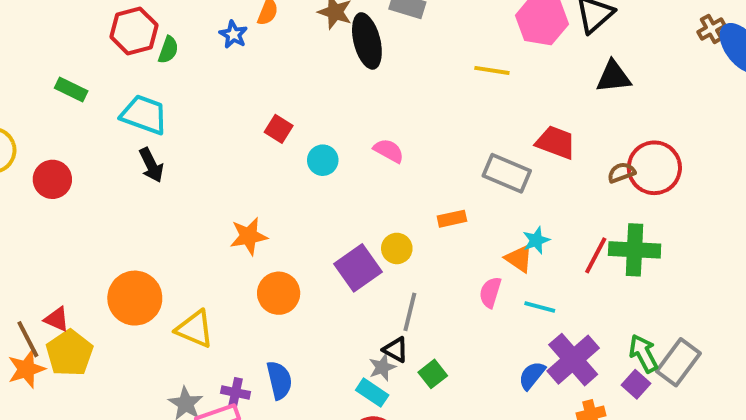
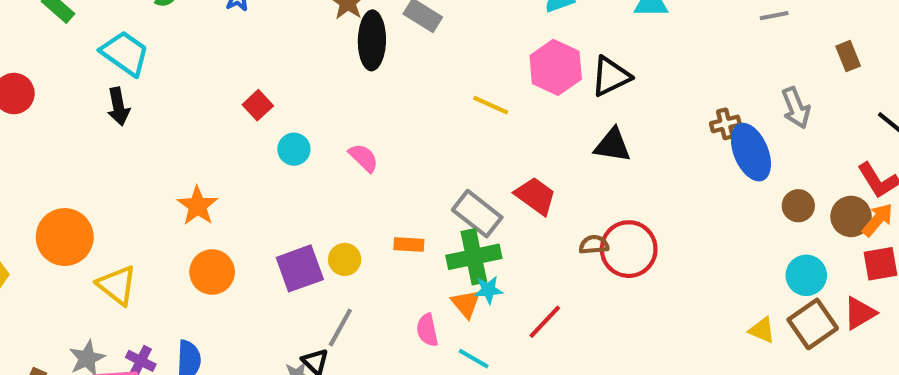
orange star: (249, 236) -> (197, 206), turned 30
green cross: (635, 250) -> (474, 257), moved, turned -30
pink semicircle: (490, 292) -> (427, 330), turned -44

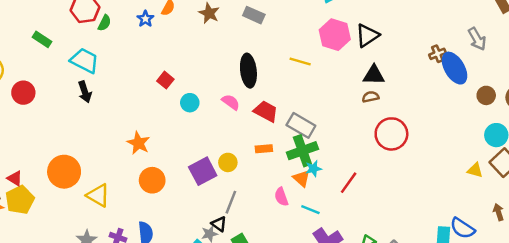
black ellipse: (372, 40) -> (248, 71), moved
red trapezoid: (536, 196) -> (266, 111), moved
brown semicircle: (594, 245) -> (370, 97), moved

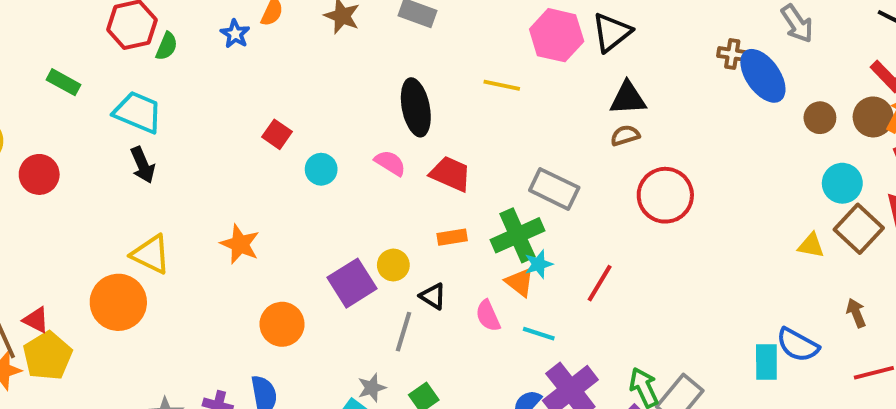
brown cross: (437, 54) -> (732, 54), turned 35
gray rectangle: (301, 125) -> (554, 189), moved
orange circle: (152, 180) -> (282, 324), moved
yellow triangle: (98, 195) -> (151, 254), moved
black triangle: (219, 224) -> (433, 296), moved

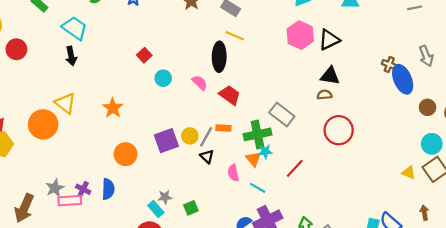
yellow line: (502, 85) -> (235, 36), moved
gray line: (403, 332) -> (206, 137), moved

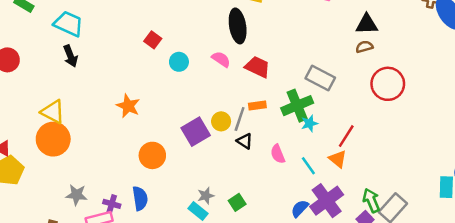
yellow triangle: (65, 103) -> (53, 112), moved
orange triangle: (253, 159) -> (338, 159), moved
gray star: (55, 188) -> (76, 195), moved, turned -30
cyan line: (258, 188) -> (308, 166), turned 35

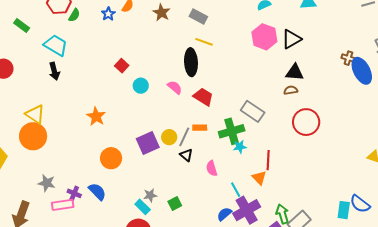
red line: (346, 136) -> (268, 160), turned -36
cyan line: (308, 166) -> (236, 190), moved
blue semicircle: (140, 198) -> (97, 192), turned -42

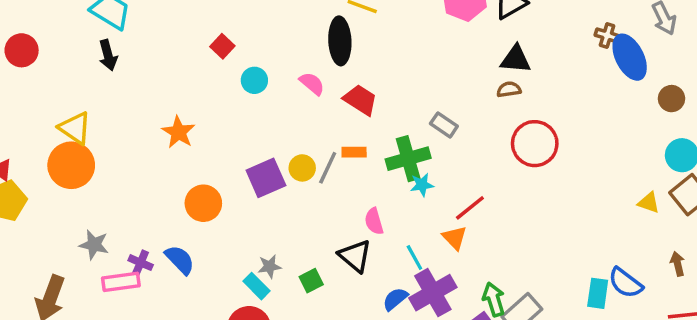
gray rectangle: (253, 111) -> (444, 125), size x0.7
black triangle: (186, 155) -> (355, 256), moved, size x1.5
red line: (268, 160) -> (470, 208), turned 48

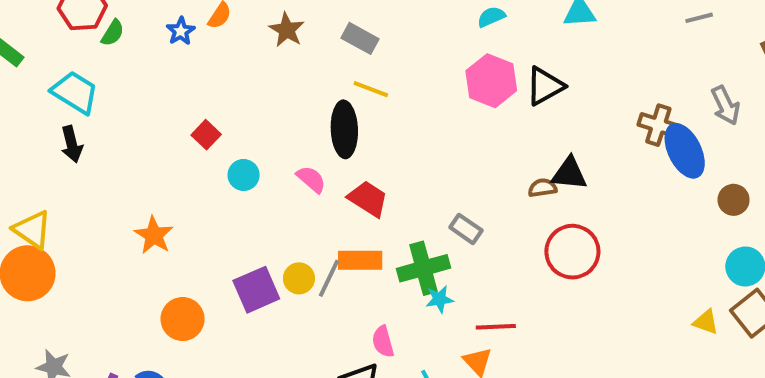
brown cross: (607, 35) -> (658, 125), size x1.4
black triangle: (516, 59) -> (569, 174), moved
orange rectangle: (354, 152) -> (360, 260), size x1.5
red line: (470, 208) -> (496, 327), turned 36

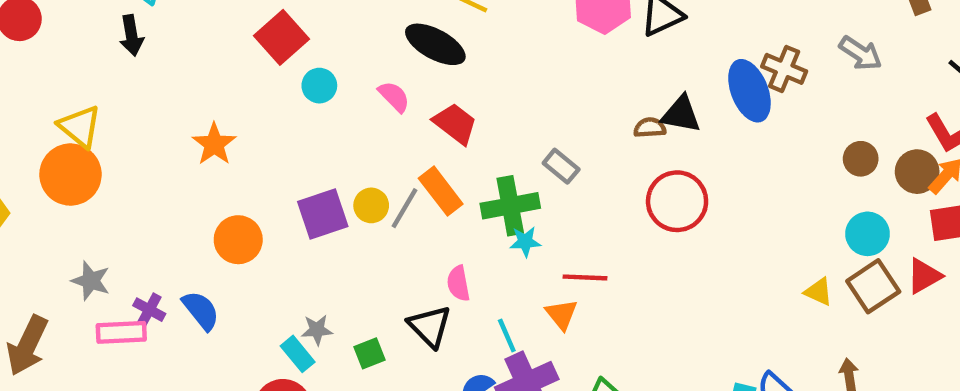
gray arrow: (725, 105) -> (861, 53), turned -36
black ellipse: (344, 129) -> (435, 44), turned -64
red square: (206, 135) -> (282, 37), size x1.6
blue ellipse: (685, 151) -> (749, 91), moved
orange rectangle: (360, 260) -> (441, 191), turned 48

